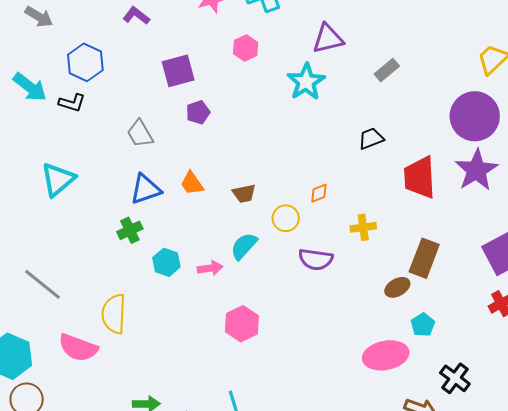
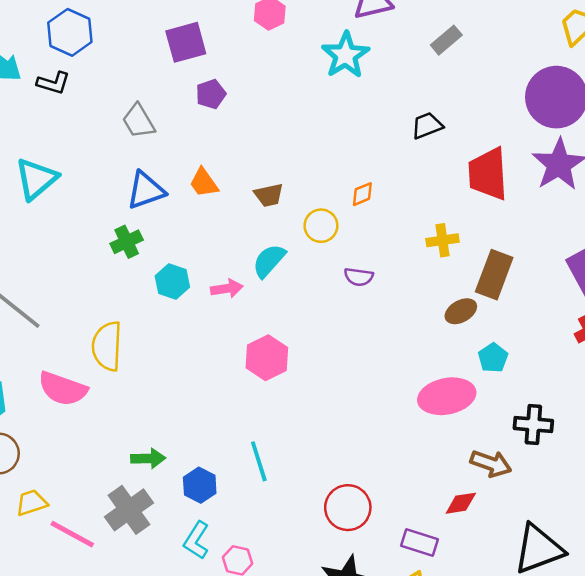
yellow cross: (363, 227) -> (443, 240), moved
purple semicircle: (316, 259) -> (359, 277), size x0.7
black cross: (455, 378) -> (533, 425), turned -32

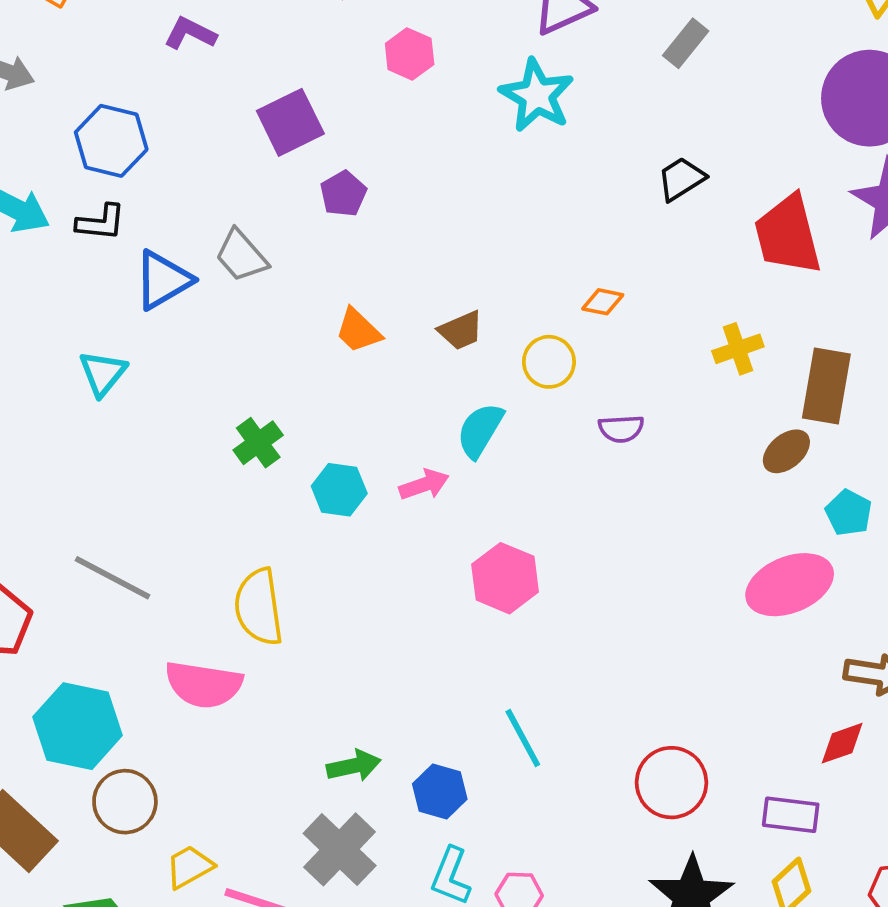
cyan triangle: (36, 179) -> (103, 373), size x0.7
blue triangle: (146, 190) -> (163, 280), moved
orange diamond: (362, 194) -> (603, 302), turned 45

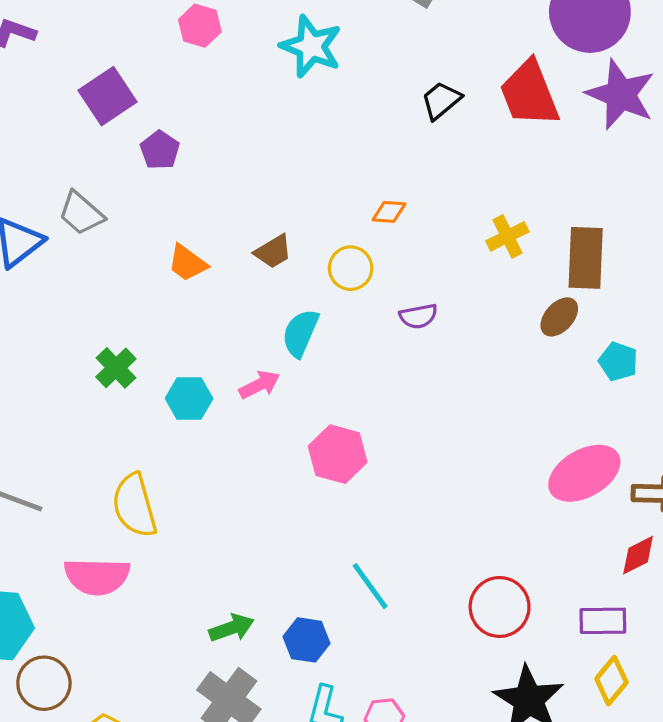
red trapezoid: (788, 235) -> (529, 94), moved
pink ellipse: (790, 585) -> (584, 473), moved

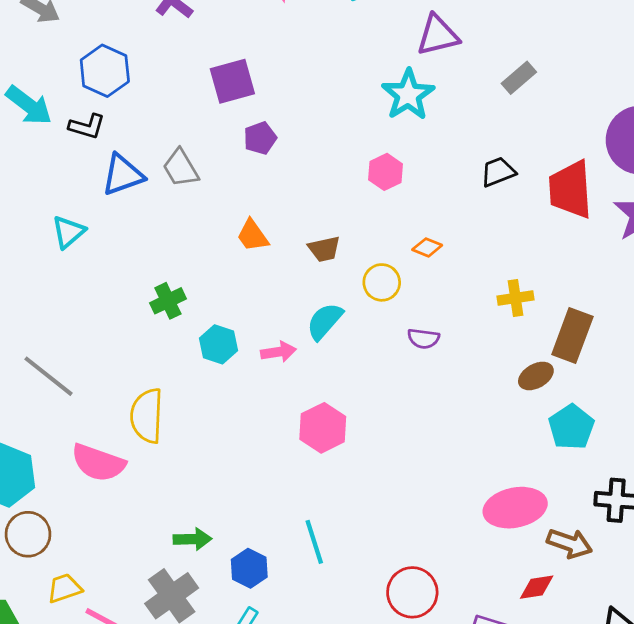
pink hexagon: (200, 26) -> (386, 172), moved
cyan pentagon: (618, 362) -> (571, 427), size x1.4

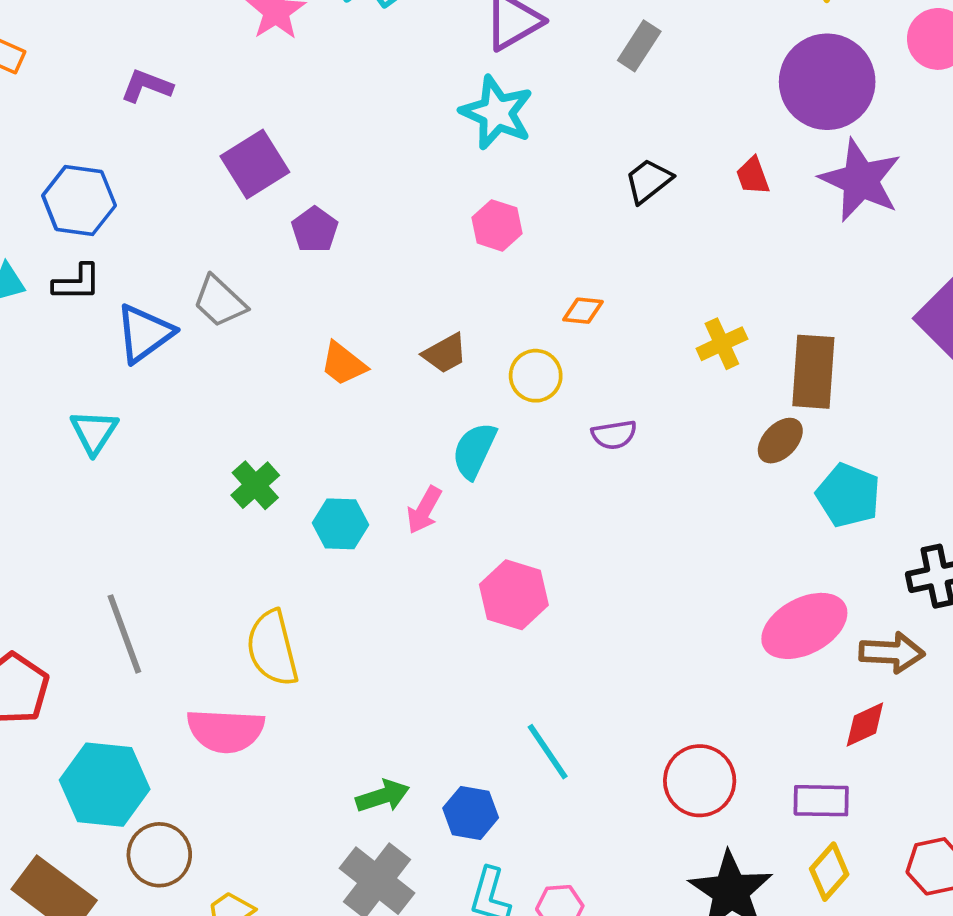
red trapezoid: (570, 189) -> (753, 176), size x0.5
pink arrow: (278, 352) -> (424, 510), turned 144
gray line: (49, 376) -> (124, 634), turned 48

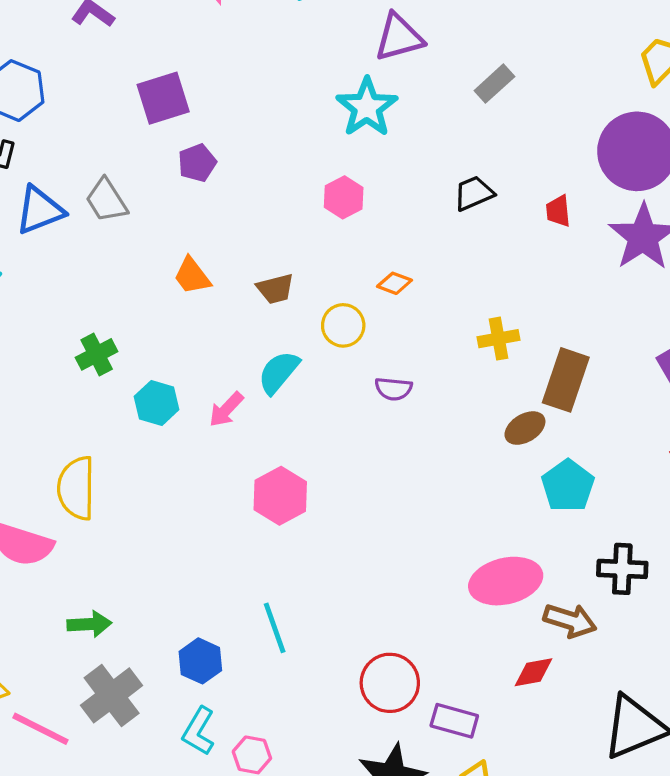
green arrow: (383, 796) -> (89, 624), moved
purple rectangle: (821, 801) -> (454, 721), moved

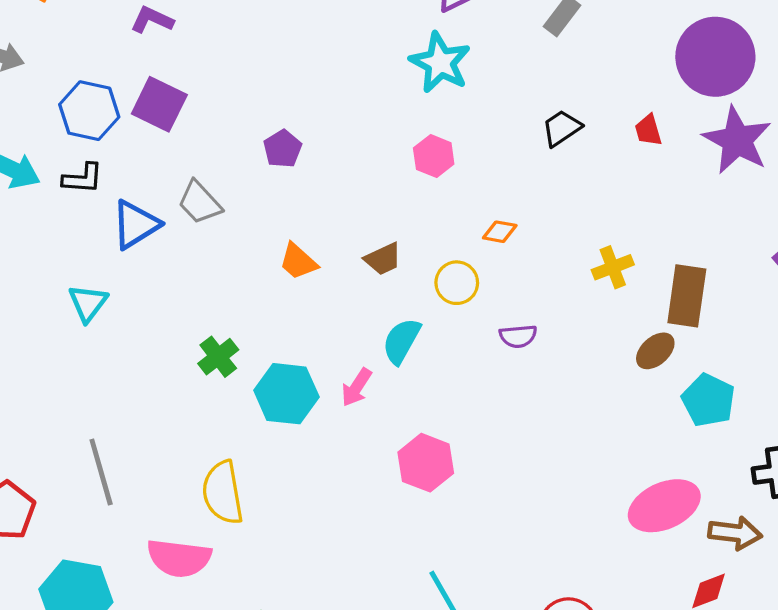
purple square: (163, 98) -> (159, 104), moved, turned -36
cyan hexagon: (157, 403) -> (286, 394), size x1.4

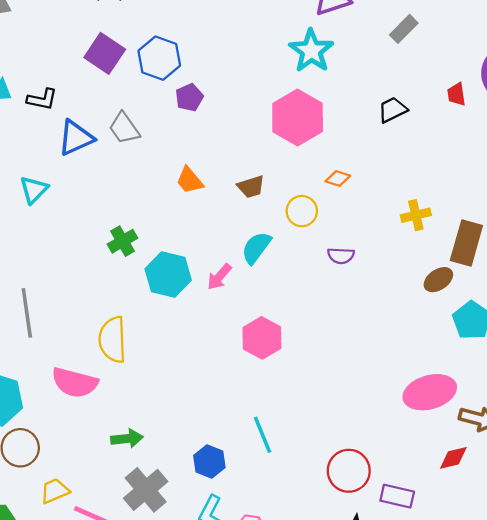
blue hexagon: (89, 111) -> (159, 58), moved
red trapezoid: (648, 130) -> (457, 94), moved
pink hexagon: (434, 156) -> (298, 117), size x1.8

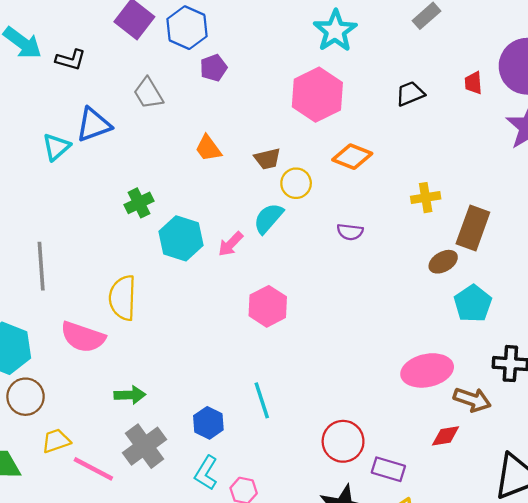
blue triangle: (76, 138) -> (94, 125), moved
orange diamond: (338, 178) -> (352, 157), size x1.6
yellow circle: (302, 211) -> (296, 183), moved

